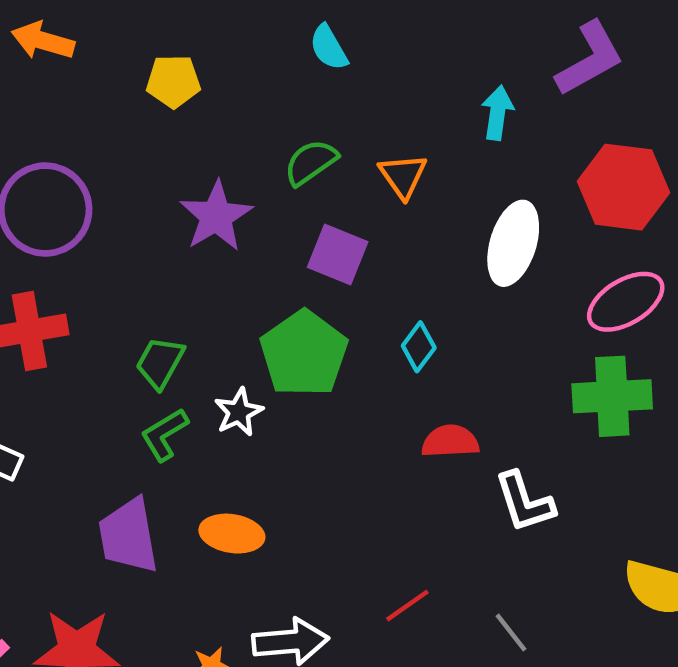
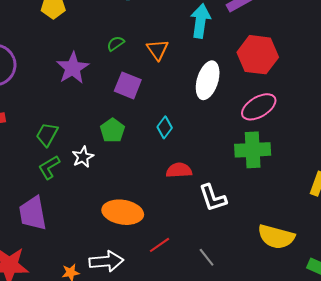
cyan arrow: (497, 113) -> (200, 21), size x1.4
green semicircle: (311, 162) -> (116, 43), size x0.7
green pentagon: (304, 354) -> (112, 130), size x0.6
orange ellipse: (232, 534) -> (123, 212), moved, size x1.4

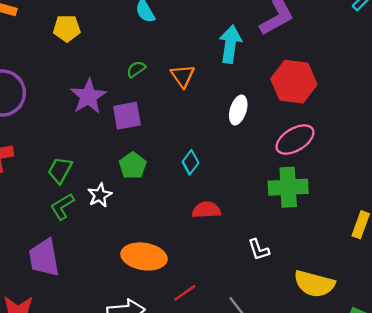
white ellipse: (208, 80) -> (238, 110), size x0.7
purple square: (128, 85) -> (127, 116), moved, turned -32
white L-shape: (213, 198) -> (259, 250), moved, size x0.7

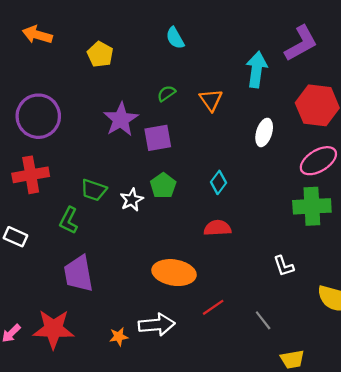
yellow pentagon: (67, 28) -> (100, 54), turned 30
green trapezoid: (60, 170) -> (94, 190), turned -100
white star: (100, 195) -> (132, 200), moved
green L-shape: (62, 207) -> (69, 220), moved, turned -32
red semicircle: (206, 210) -> (217, 228), moved

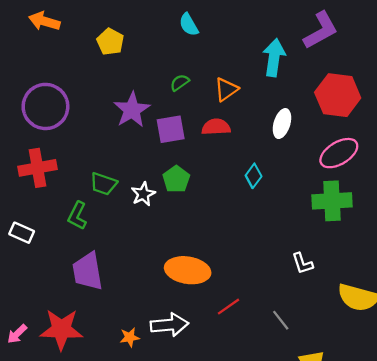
orange triangle: (211, 100) -> (226, 89), turned 30
cyan diamond: (219, 182) -> (254, 176), moved
red semicircle: (217, 228) -> (216, 127), moved

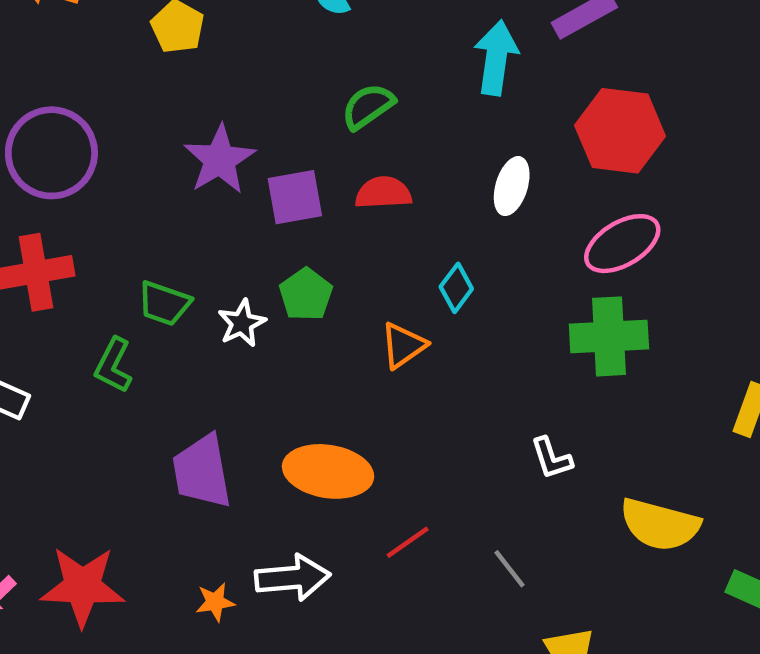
green semicircle: (180, 83) -> (368, 106), moved, size x1.4
orange triangle: (226, 89) -> (403, 345), moved
purple trapezoid: (88, 271) -> (202, 471), moved

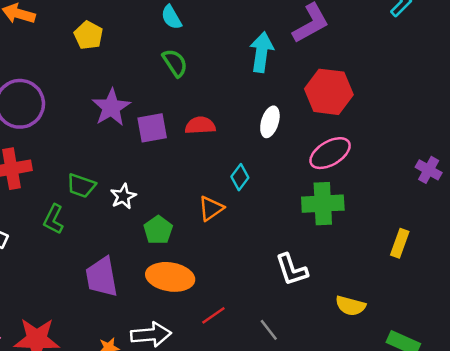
green semicircle: (368, 106) -> (175, 63), moved, turned 92
green pentagon: (306, 294) -> (158, 230), moved
white L-shape: (551, 458) -> (292, 270), size x1.4
yellow semicircle: (660, 525) -> (350, 306), size x0.7

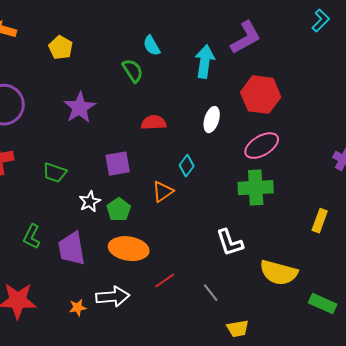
cyan semicircle: (171, 17) -> (152, 46), moved
purple square: (152, 128) -> (118, 164), moved
white star: (123, 196) -> (90, 202), moved
green L-shape: (54, 219) -> (32, 237), moved
yellow semicircle: (350, 306) -> (279, 273), size x1.5

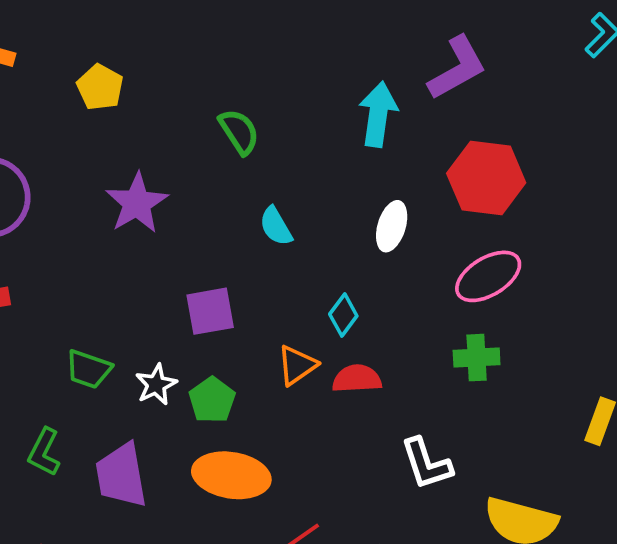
cyan semicircle: (152, 46) -> (276, 226), moved
red semicircle: (154, 123) -> (357, 379), moved
green trapezoid: (55, 173) -> (88, 369), moved
green cross: (256, 188) -> (477, 358), size x0.7

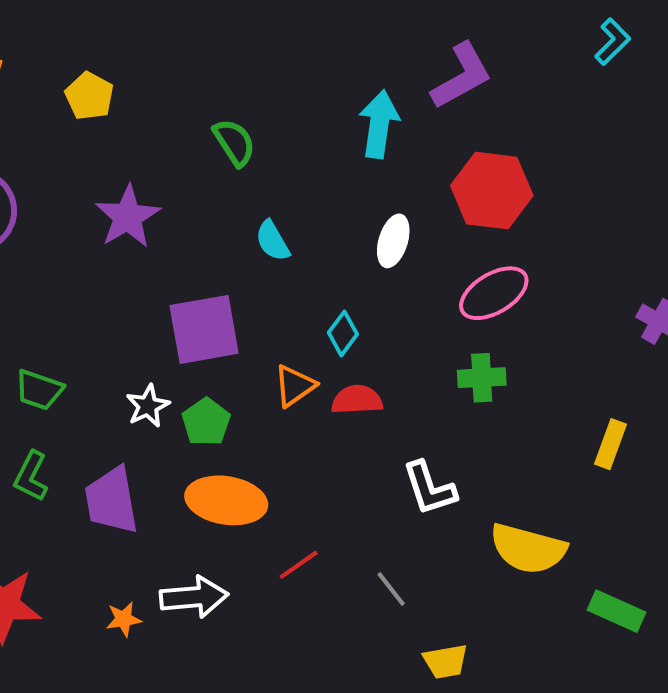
purple square: (210, 311) -> (204, 329), size x1.4
green trapezoid: (88, 369) -> (39, 390), moved

